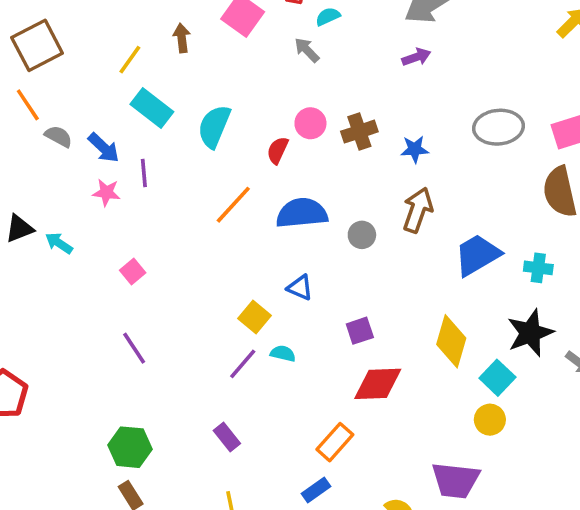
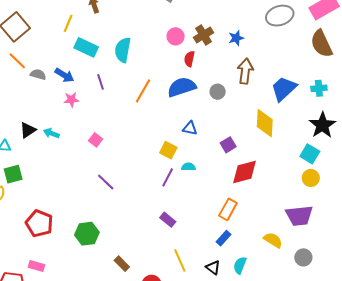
red semicircle: (278, 150) -> (189, 59), moved
purple line: (144, 173) -> (100, 82), moved
yellow diamond: (451, 341) -> (265, 123), moved
green hexagon: (130, 447) -> (87, 234), moved

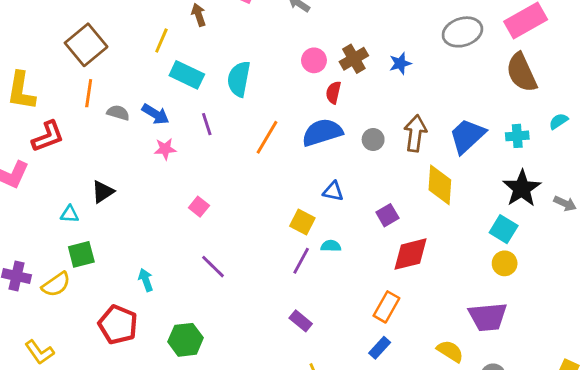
orange line: (17, 61) -> (89, 93), turned 54
brown arrow: (245, 71) -> (415, 133), moved
cyan arrow: (51, 133) -> (146, 280), moved, turned 49

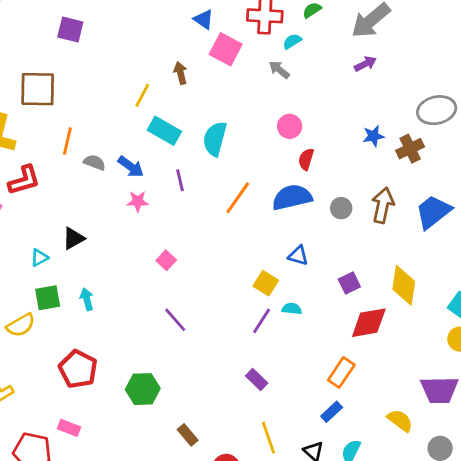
brown square: (86, 45) -> (38, 89), moved, turned 36
brown cross: (354, 59) -> (410, 149), moved
yellow diamond: (440, 185) -> (404, 285), moved
cyan triangle: (70, 214) -> (39, 258), turned -36
cyan arrow: (146, 280) -> (87, 299), moved

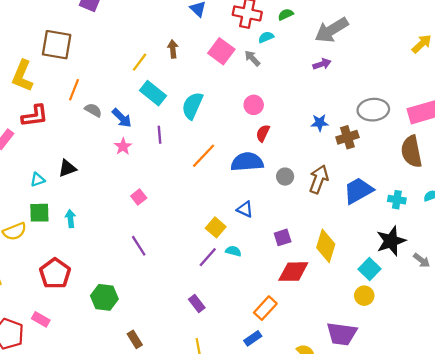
pink square: (226, 49) -> (221, 51), moved
pink star: (138, 201) -> (123, 146), turned 30

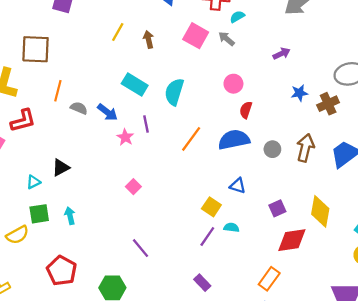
yellow line: (140, 62) -> (118, 32), moved
purple arrow: (322, 64) -> (281, 54), moved
pink star: (123, 146) -> (125, 137), moved
purple line: (139, 246) -> (140, 248), moved

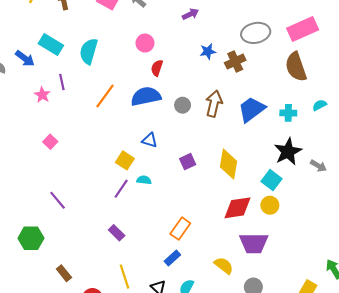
blue arrow: (107, 112) -> (25, 59), moved
red diamond: (292, 240) -> (237, 208), moved

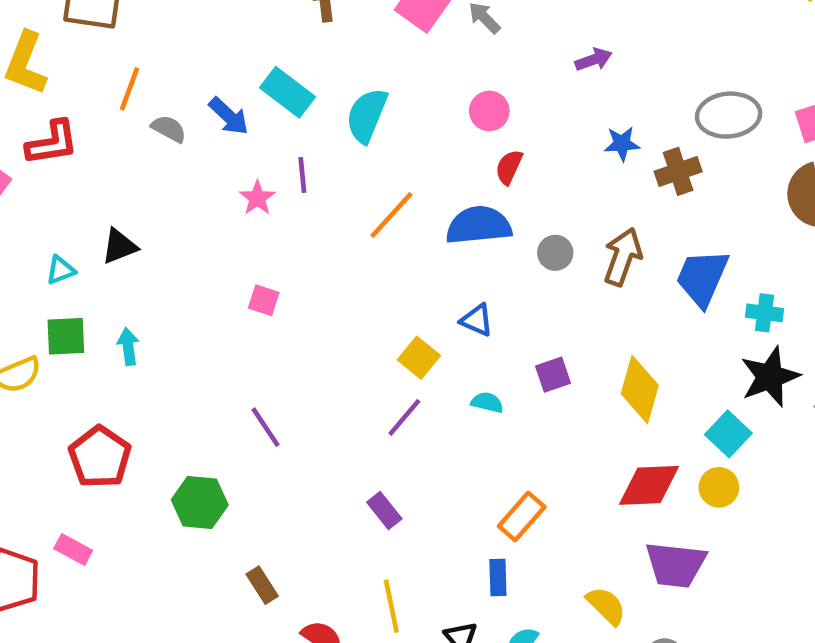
blue trapezoid: (252, 109) -> (702, 278), turned -36
cyan cross: (288, 113) -> (764, 313), moved
pink square: (50, 142) -> (264, 300), turned -32
cyan semicircle: (144, 180) -> (487, 402), moved
blue rectangle: (172, 258) -> (498, 578), turned -56

